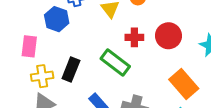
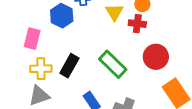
red circle: (168, 36) -> (156, 57), moved
red cross: (134, 37) -> (137, 24), moved

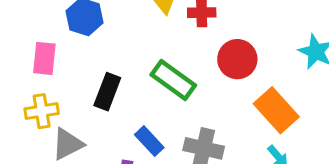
yellow cross: (41, 69) -> (42, 111), moved

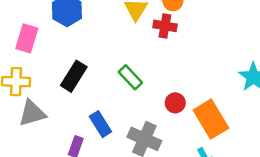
red circle: (237, 59) -> (175, 103), moved, size x0.6
green rectangle: (173, 80) -> (130, 77), size x0.7

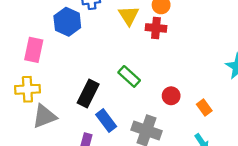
black rectangle: (74, 76) -> (88, 94), moved
orange rectangle: (211, 119) -> (204, 107), size x0.5

